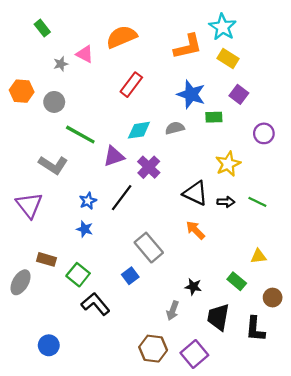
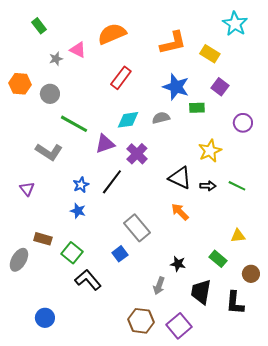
cyan star: (223, 27) -> (235, 24), moved
purple triangle: (29, 205) -> (27, 189), size x0.6

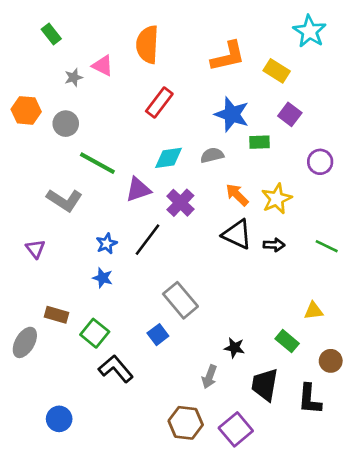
orange semicircle: (112, 34) -> (147, 45), turned -64
green line: (237, 186) -> (327, 246), moved
orange arrow: (180, 212) -> (237, 195), moved

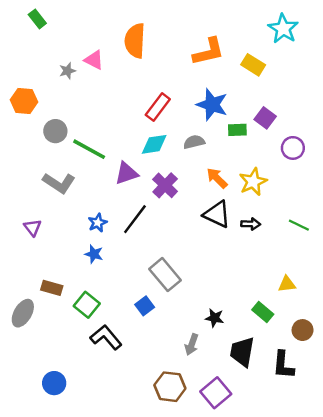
green rectangle: (51, 34) -> (37, 19), moved
red rectangle: (159, 103) -> (158, 107), moved
purple square: (290, 114) -> (265, 118), moved
gray circle: (66, 124) -> (55, 131), moved

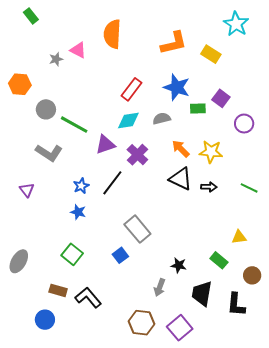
yellow star: (253, 182) -> (211, 152), turned 30
brown rectangle: (52, 288) -> (58, 290), moved
black L-shape: (106, 337) -> (88, 297), moved

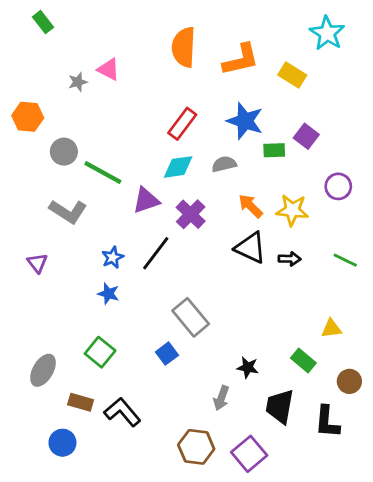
orange semicircle: (112, 34) -> (184, 47), moved
purple circle: (244, 124) -> (338, 186), moved
gray ellipse: (19, 261) -> (43, 370), moved

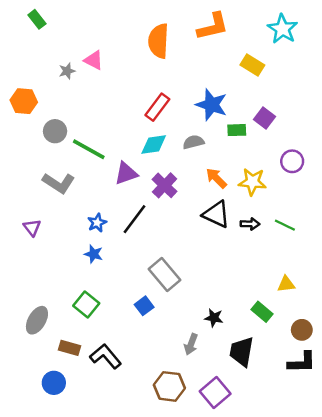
orange L-shape: (241, 60) -> (213, 26), moved
green line: (345, 260) -> (285, 225), moved
black L-shape: (327, 422) -> (302, 362), moved, turned -96

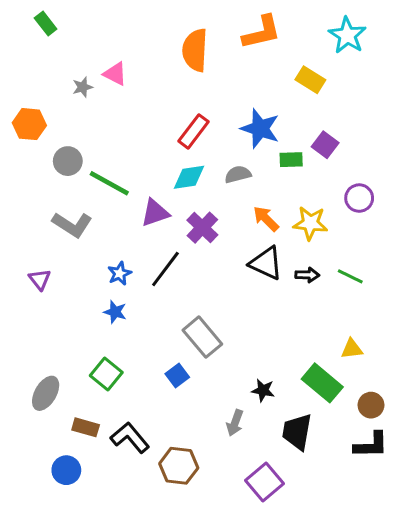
green rectangle: (262, 312) -> (322, 383), size x1.5
brown hexagon: (169, 386) -> (179, 466), moved

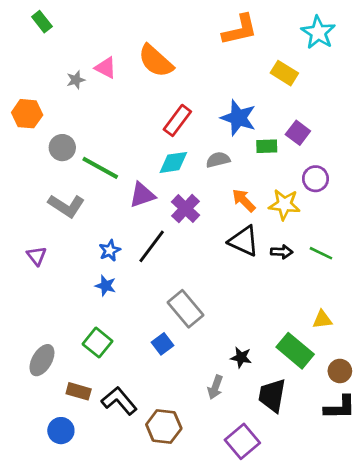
orange semicircle: (195, 50) -> (156, 61), moved, turned -51
purple circle: (359, 198) -> (316, 179), moved

